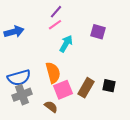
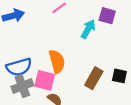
cyan arrow: (66, 44) -> (88, 29), moved
pink square: (63, 90) -> (45, 80), moved, turned 36

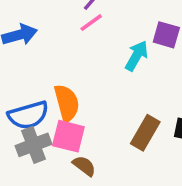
orange semicircle: (57, 61) -> (67, 103), moved

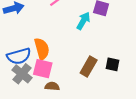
gray cross: (33, 145) -> (22, 74), turned -30
brown semicircle: (84, 166) -> (52, 86), turned -32

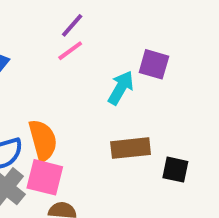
brown rectangle: (89, 67) -> (131, 148), moved, turned 54

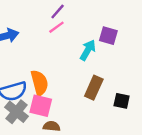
brown rectangle: (131, 148) -> (94, 88), turned -60

